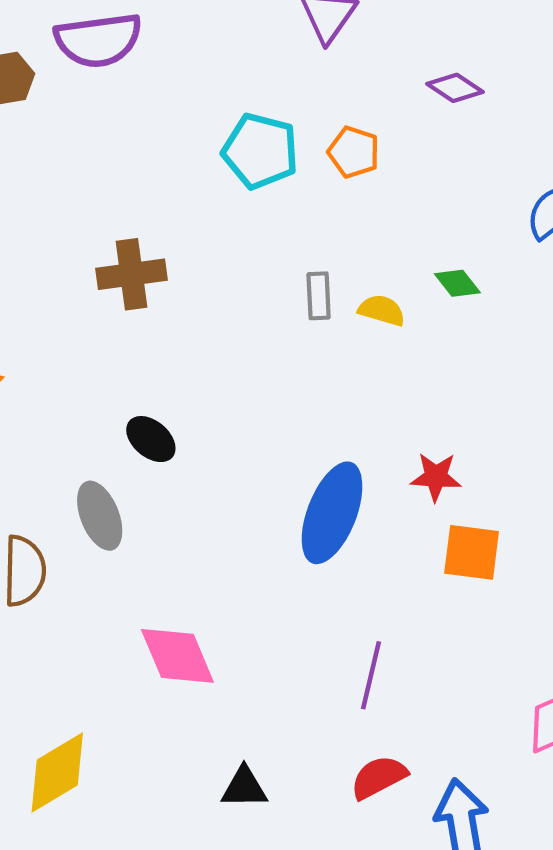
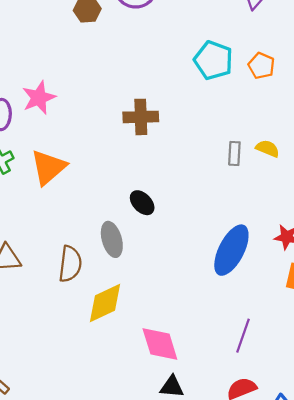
gray rectangle: (319, 296) -> (234, 153), moved
pink diamond: (177, 656) -> (160, 344), moved
yellow diamond: (57, 772) -> (105, 303), moved

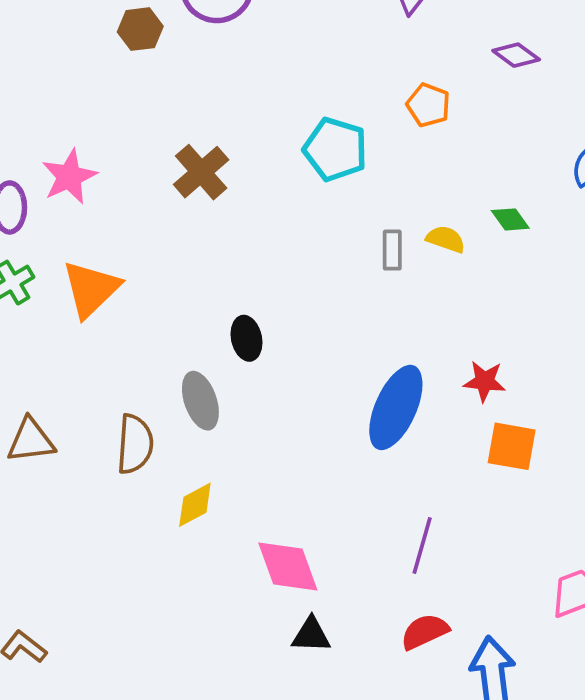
cyan pentagon: (213, 60) -> (335, 149), moved
brown cross: (141, 117) -> (201, 172), moved, turned -36
black ellipse: (142, 203) -> (246, 338), turned 35
yellow diamond: (105, 303) -> (195, 505), size x0.7

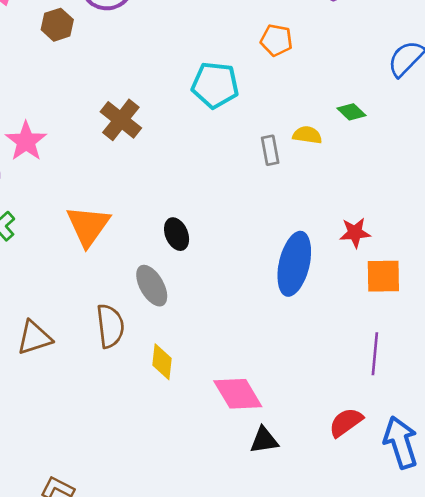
orange triangle: (91, 289) -> (88, 226), moved
yellow diamond: (195, 505) -> (162, 362), turned -45
purple line: (422, 546) -> (375, 354), moved

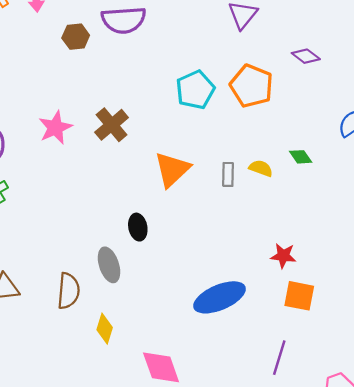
orange pentagon: (276, 40) -> (252, 86), size x1.6
cyan pentagon: (215, 85) -> (195, 90), moved, turned 30
pink star: (26, 141) -> (55, 128), moved
orange triangle: (88, 226) -> (172, 169), moved
blue ellipse: (294, 264) -> (220, 297), moved, turned 42

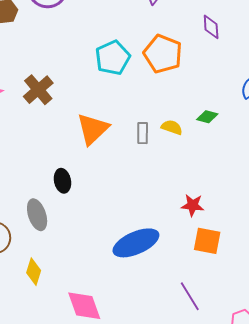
purple diamond: (306, 56) -> (211, 27), turned 50
green diamond: (301, 157) -> (207, 117), turned -40
purple line: (279, 358) -> (190, 296), turned -48

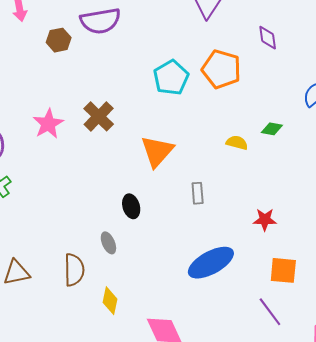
gray rectangle: (143, 133) -> (198, 193), moved
gray ellipse: (37, 215) -> (108, 243), size x0.7
orange square: (207, 241) -> (283, 270), moved

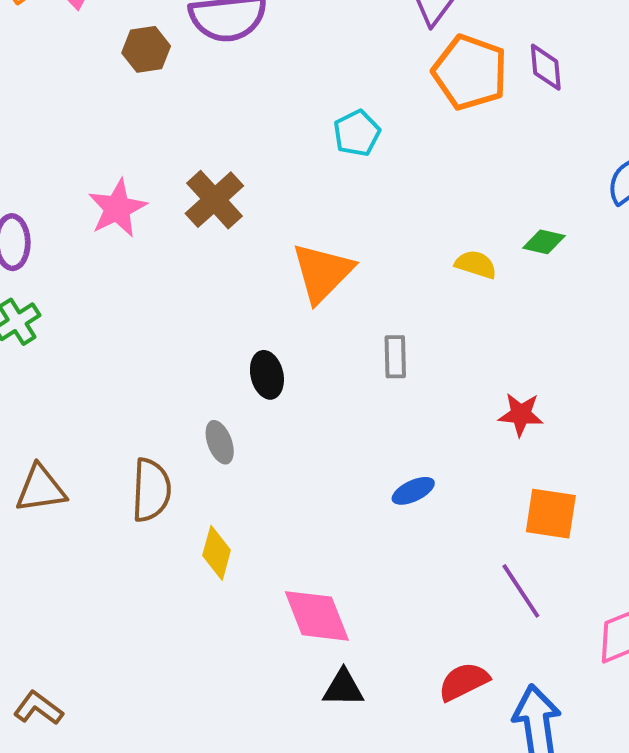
orange pentagon: (221, 69) -> (470, 72), moved
cyan pentagon: (171, 78) -> (357, 133), size x0.7
blue ellipse: (211, 263) -> (413, 491), size x0.5

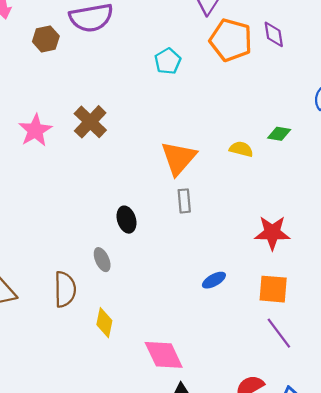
cyan pentagon: (357, 133) -> (168, 61), moved
orange triangle: (322, 273) -> (179, 158), moved
gray rectangle: (395, 357) -> (184, 201), moved
red star: (521, 414) -> (272, 233), size x1.4
orange square: (551, 514) -> (273, 289), moved

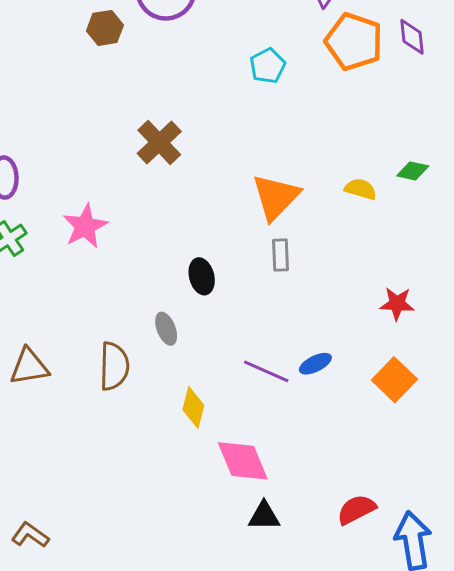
pink star: (35, 130) -> (85, 226), moved
red star: (272, 233) -> (397, 304), size x0.7
orange square: (273, 289) -> (394, 380), turned 36
yellow diamond: (104, 323) -> (193, 408), moved
purple line: (279, 333) -> (266, 371), moved, turned -32

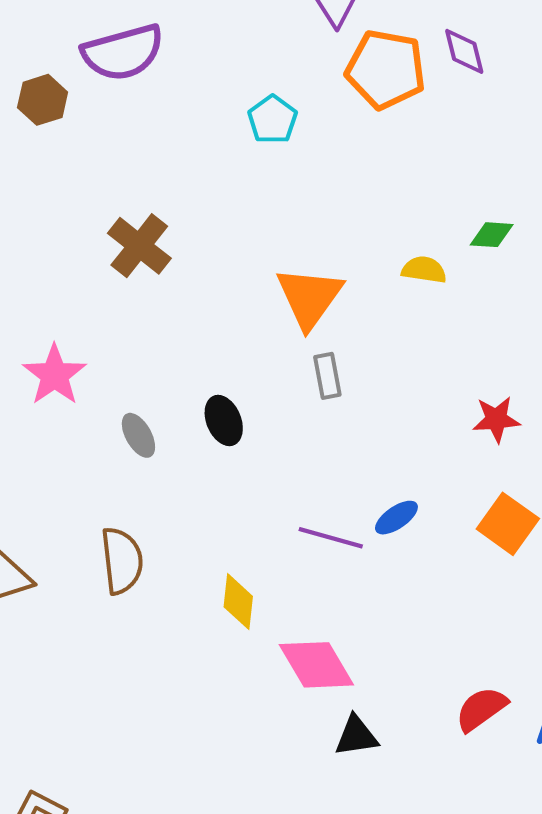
gray ellipse: (166, 329) -> (138, 435), moved

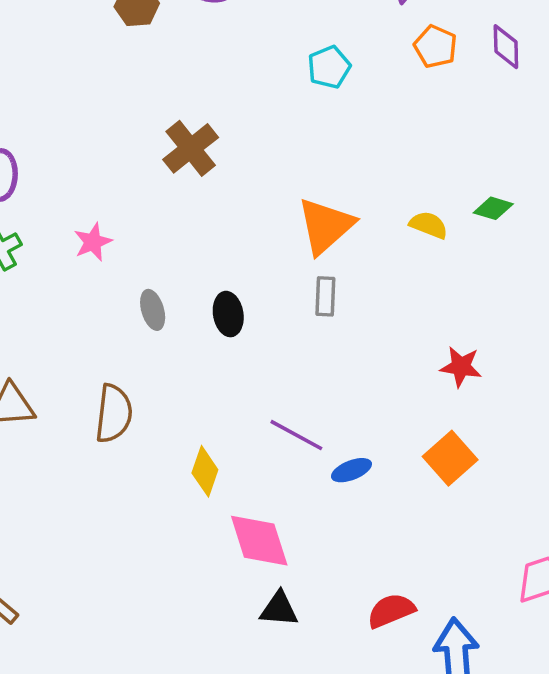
orange pentagon: (386, 69) -> (435, 47), size x0.6
pink star: (54, 375) -> (93, 242), size x0.7
blue ellipse: (396, 518) -> (351, 470), moved

